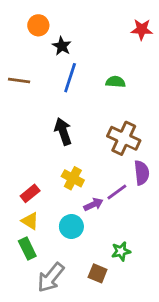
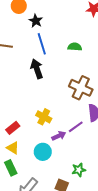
blue line: (70, 78) -> (42, 44), turned -35
black arrow: (63, 131) -> (37, 69), moved

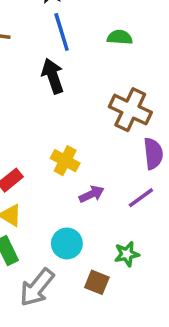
purple line: (76, 127) -> (141, 198), moved
cyan circle: (43, 152) -> (67, 243), moved

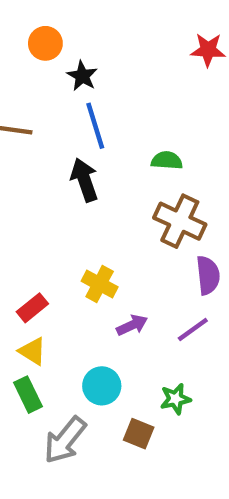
green semicircle: (120, 37) -> (167, 160), moved

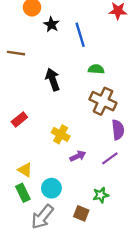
blue line: (95, 126) -> (80, 35), moved
red rectangle: (32, 308) -> (19, 119), moved
cyan circle: (102, 386) -> (51, 188), moved

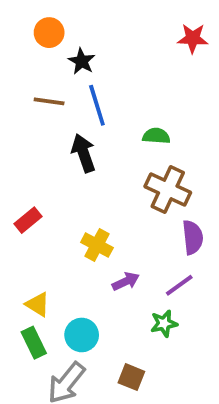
blue line: (80, 35) -> (97, 105), moved
brown line: (16, 53) -> (49, 101), moved
green star: (101, 195) -> (164, 323), moved

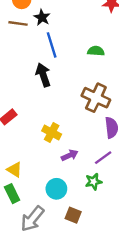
brown line: (49, 101) -> (18, 23), moved
green semicircle: (156, 136) -> (96, 51), moved
cyan circle: (82, 335) -> (56, 189), moved

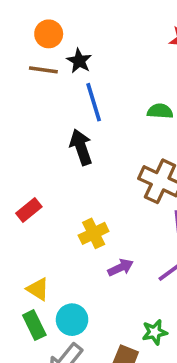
yellow cross: (52, 132) -> (94, 233), turned 36
green star: (94, 182) -> (155, 332), moved
cyan circle: (56, 189) -> (72, 320), moved

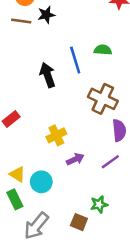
black star: (79, 61) -> (46, 15), turned 30
blue line: (94, 102) -> (75, 60), moved
cyan circle: (72, 320) -> (41, 182), moved

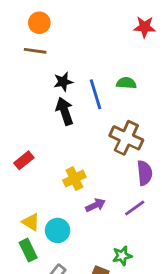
black star: (46, 15) -> (63, 82), moved

